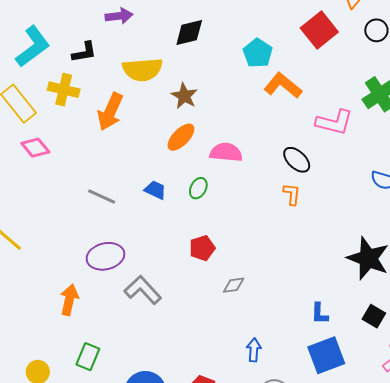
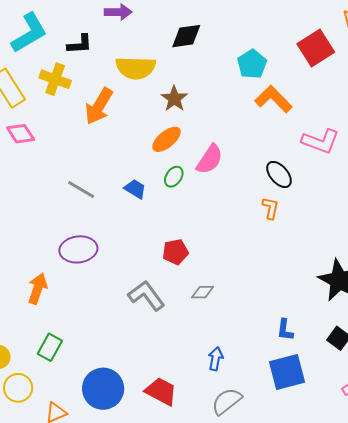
pink semicircle: (226, 152) -> (210, 159), turned 112
green ellipse: (198, 188) -> (174, 177), moved
gray L-shape: (143, 290) -> (146, 296), moved

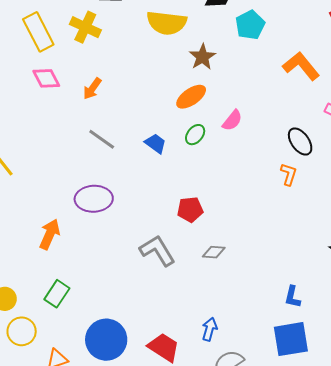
cyan pentagon: (252, 64) -> (250, 25), moved
orange arrow: (99, 106) -> (92, 89), moved, size x0.6
pink semicircle: (210, 159) -> (232, 120), size x0.7
blue arrow: (216, 359) -> (209, 329), moved

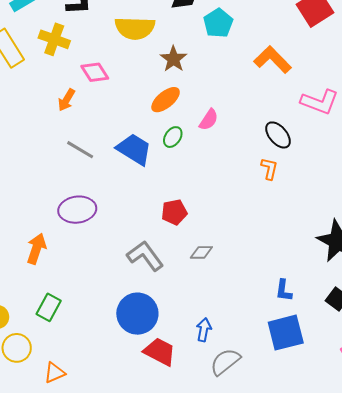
pink diamond: (46, 78) -> (95, 72), moved
blue trapezoid: (156, 143) -> (134, 149), size x1.6
blue circle: (106, 340) -> (137, 314), moved

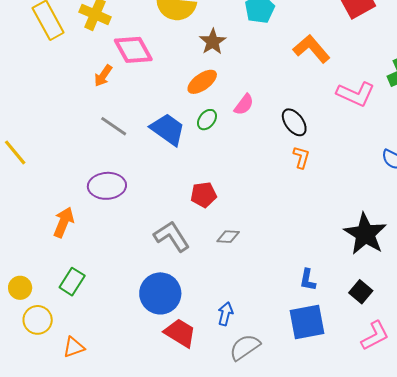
pink diamond: (95, 72) -> (133, 50), size x1.4
black ellipse: (278, 135) -> (294, 122), moved

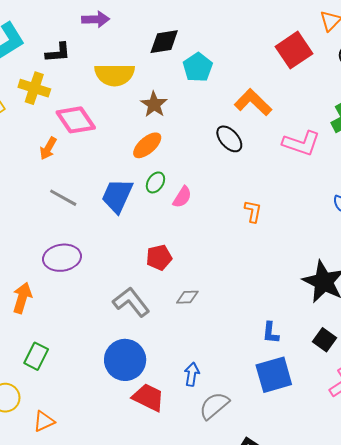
pink semicircle: (244, 105) -> (182, 197), moved
black ellipse: (294, 122) -> (229, 139), moved
blue trapezoid: (168, 129) -> (117, 196), turned -96

